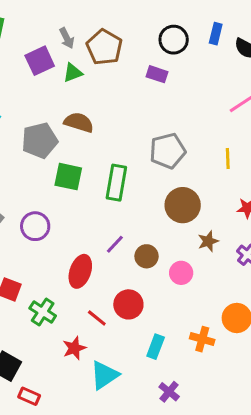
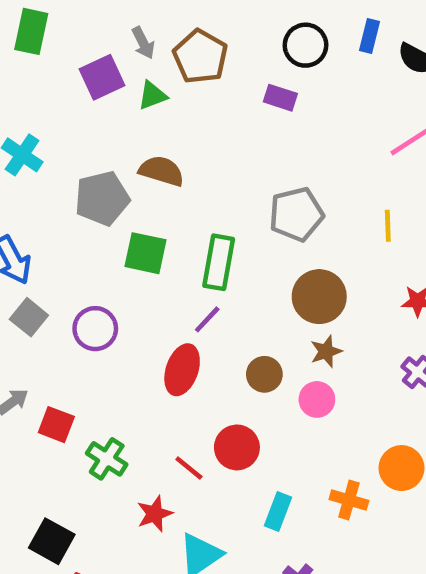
brown star: (208, 241) -> (326, 351), moved
purple line: (115, 244) -> (207, 319), moved
red ellipse: (80, 271) -> (182, 370), moved

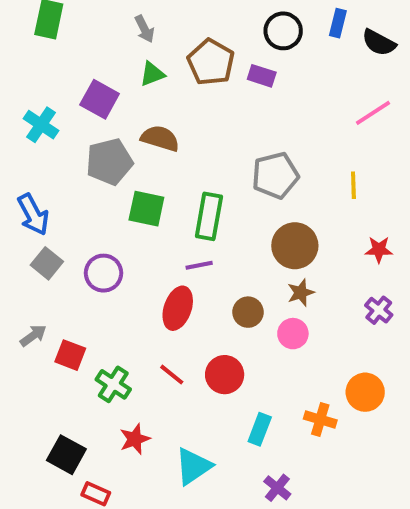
brown pentagon: (200, 57) -> (211, 62), moved
purple square: (102, 77) -> (100, 99), moved, turned -36
purple line: (207, 319) -> (199, 265), turned 36
red line: (189, 468) -> (172, 375), moved
red star: (155, 514) -> (135, 439), moved

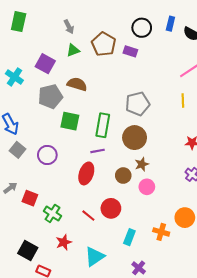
yellow line: (353, 185) -> (183, 101), moved
brown circle: (295, 246) -> (135, 138), moved
brown star: (301, 293) -> (142, 164), moved
red line: (172, 375) -> (88, 216), moved

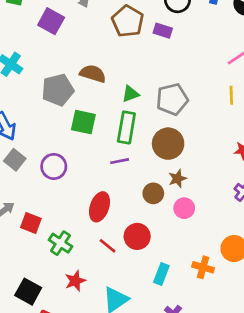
green triangle: (73, 50) -> (130, 94), moved
purple square: (45, 64) -> (51, 21), moved
red ellipse: (86, 173) -> (99, 207), moved

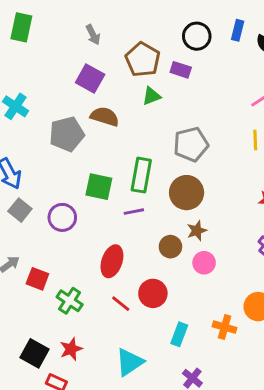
purple square: (51, 21) -> (90, 79), moved
green triangle: (130, 94) -> (151, 96), moved
green square: (83, 122) -> (99, 187), moved
red star: (75, 281) -> (71, 349), moved

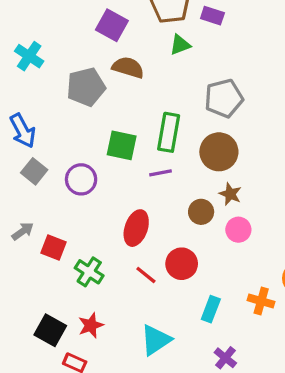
brown star: (197, 231) -> (230, 194), turned -30

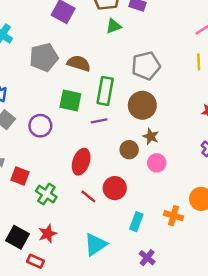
brown semicircle: (128, 67) -> (79, 63), moved

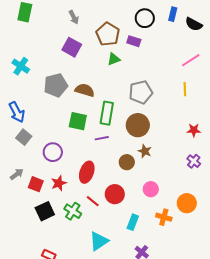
purple circle: (40, 126) -> (53, 152), moved
pink circle: (157, 163) -> (151, 189), moved
green cross: (46, 194) -> (73, 211), moved
red star: (48, 234) -> (59, 183), moved
black square: (18, 237) -> (45, 211), moved, turned 36

